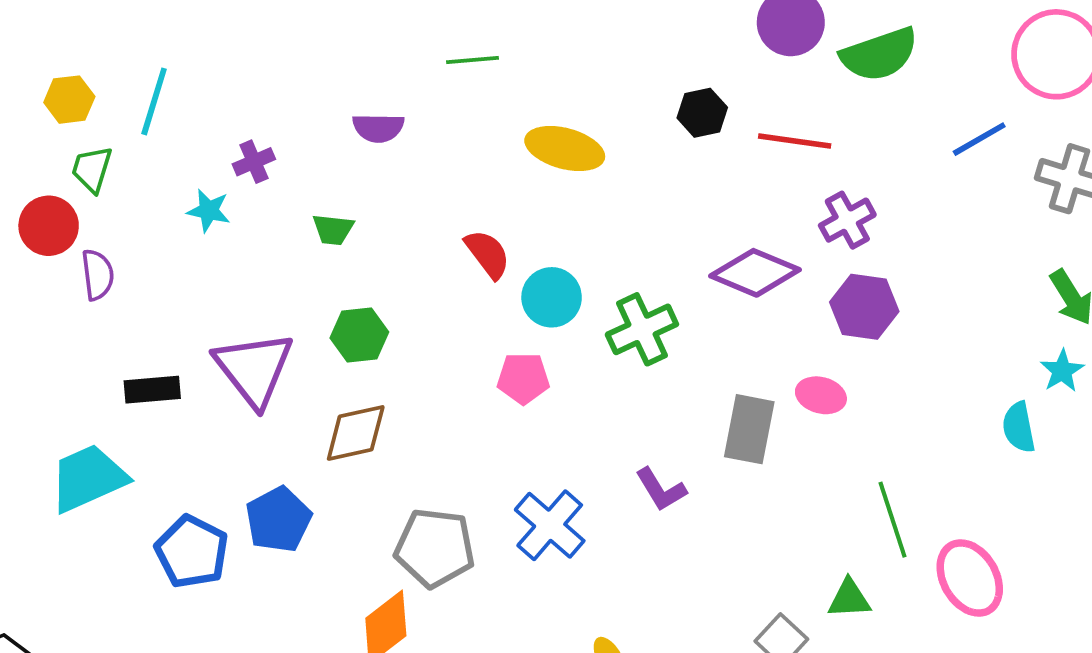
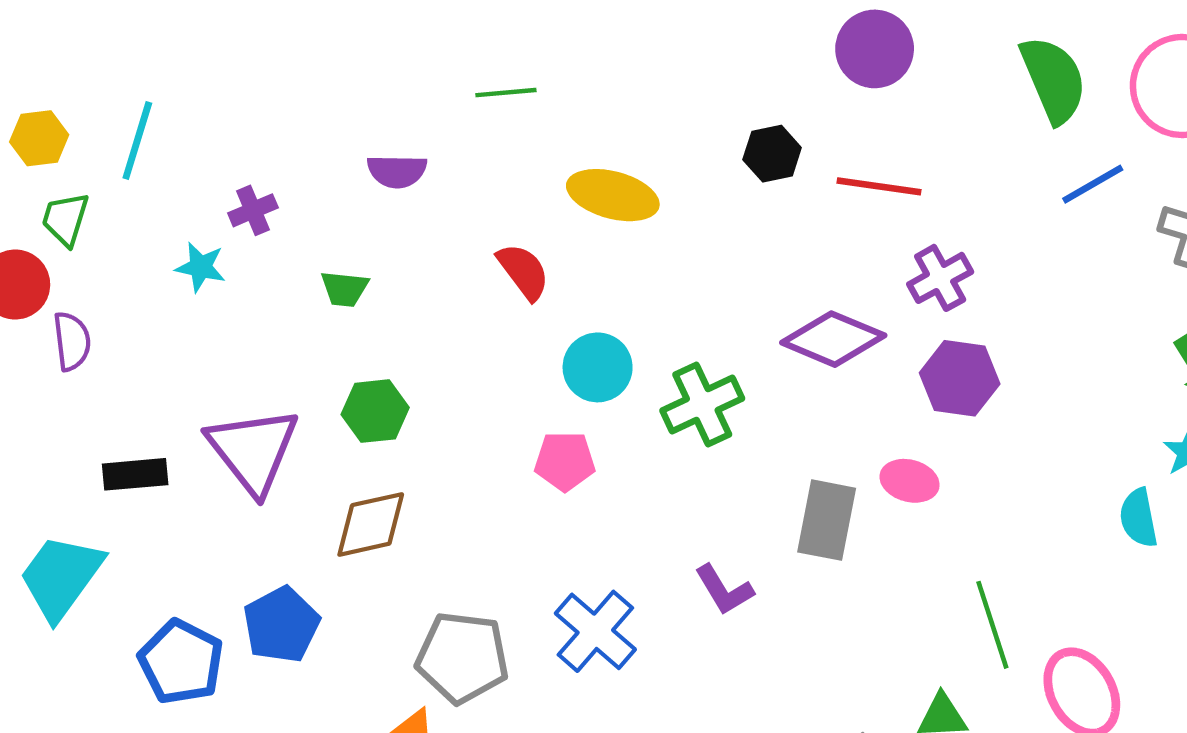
green semicircle: (879, 54) -> (1053, 79), moved, turned -94
red semicircle: (488, 254) -> (523, 271), moved
cyan trapezoid: (88, 478) -> (61, 577), turned -30

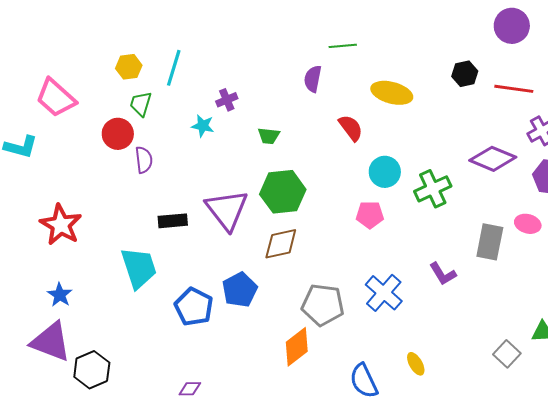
purple semicircle: (397, 171) -> (313, 79), moved, turned 100
green hexagon: (375, 411) -> (283, 192), size x1.5
cyan trapezoid: (61, 577) -> (139, 268), turned 126

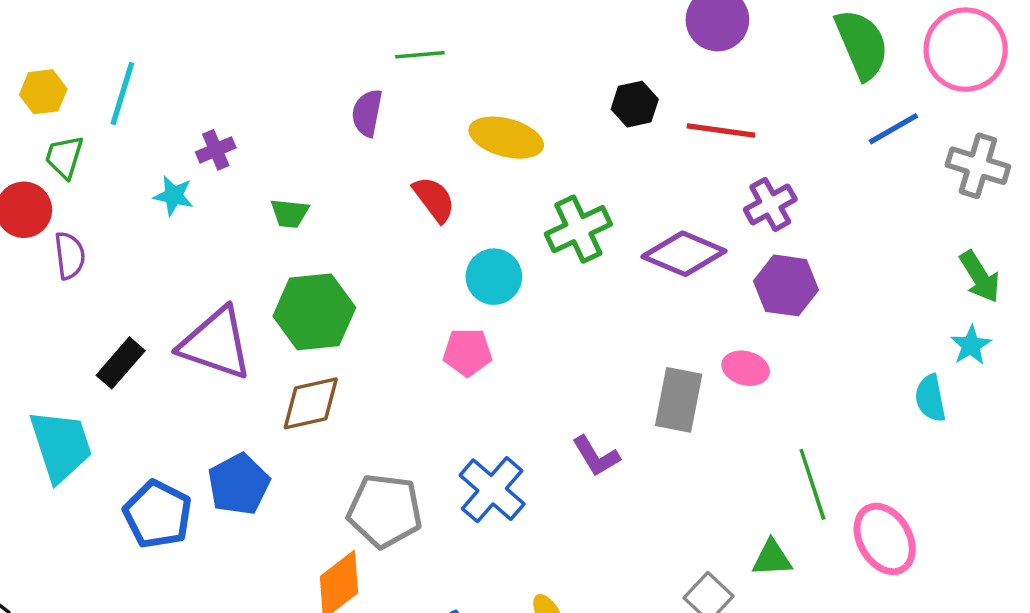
green cross: (433, 189) -> (578, 229), moved
purple triangle: (227, 210) -> (216, 344), turned -33
black rectangle: (173, 221) -> (121, 363), turned -44

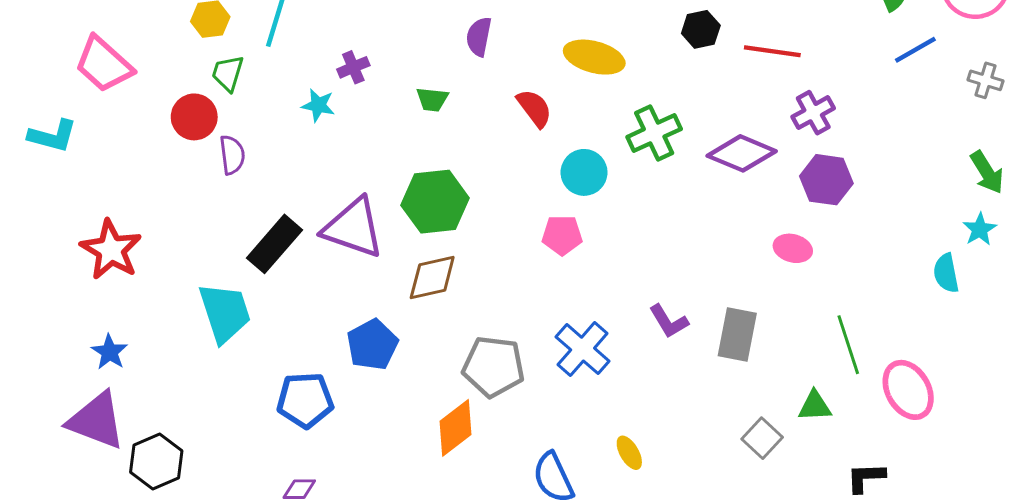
gray cross: (978, 166) -> (986, 80), size x0.7
green trapezoid: (290, 213) -> (432, 99), moved
black rectangle: (121, 363) -> (274, 244), size x1.4
gray rectangle: (679, 400) -> (737, 334), moved
blue pentagon: (158, 514) -> (305, 400), moved, turned -30

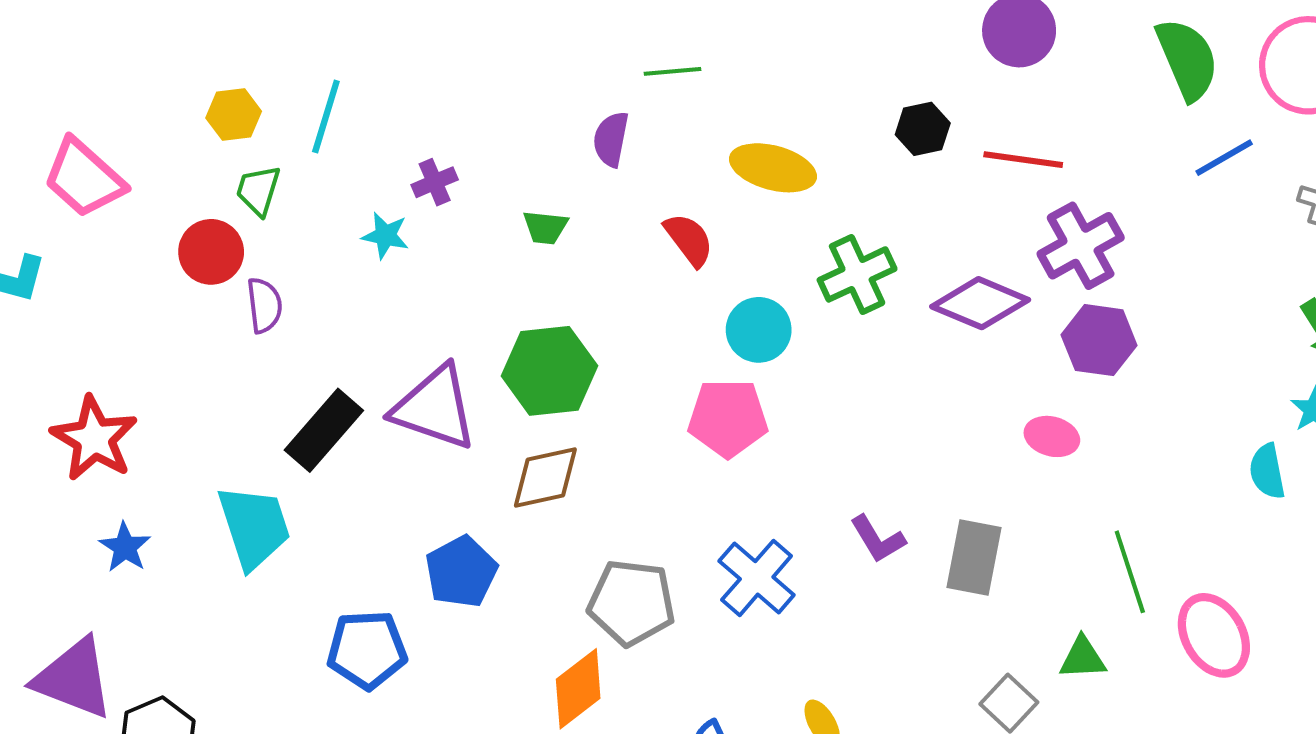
purple cross: (813, 113) -> (1081, 246), size x1.4
pink pentagon: (562, 235) -> (728, 418), size x1.4
blue star: (110, 352) -> (125, 547), moved

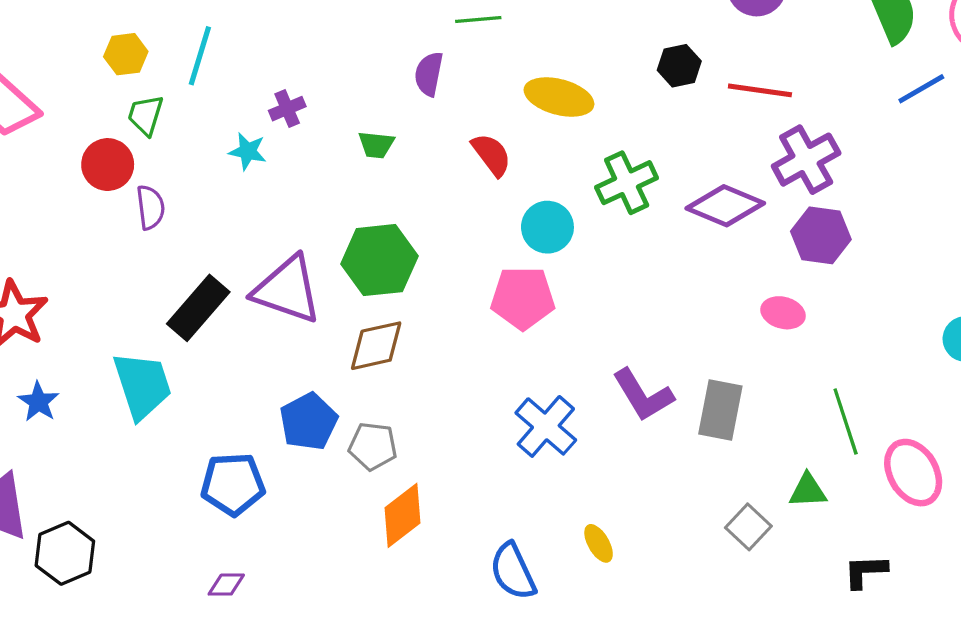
purple L-shape: (878, 539) -> (643, 395), size x1.4
gray pentagon: (631, 603) -> (373, 446), moved, size x0.7

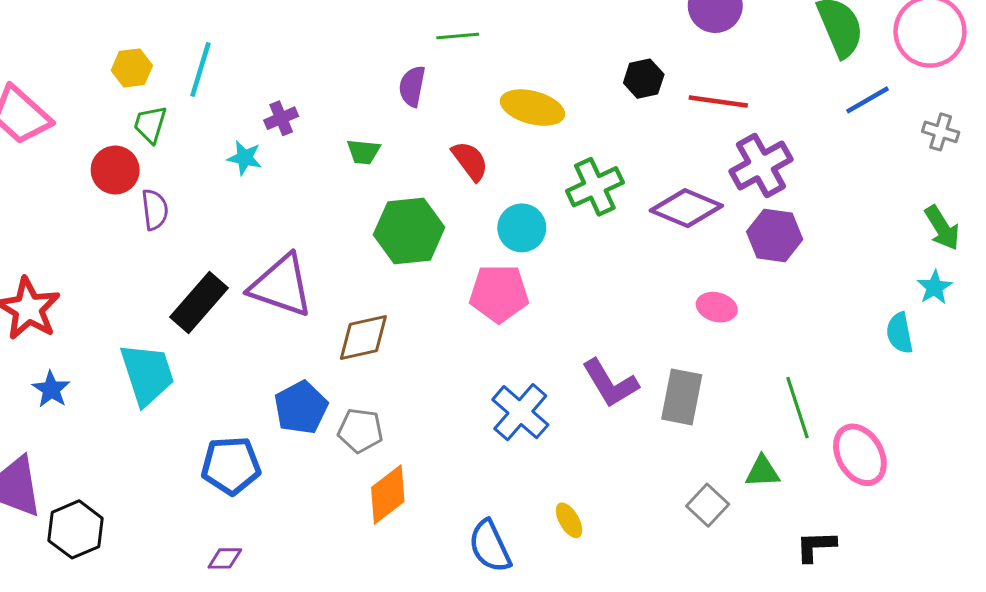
green hexagon: (379, 260) -> (409, 231), moved
pink ellipse: (783, 313) -> (717, 307), moved

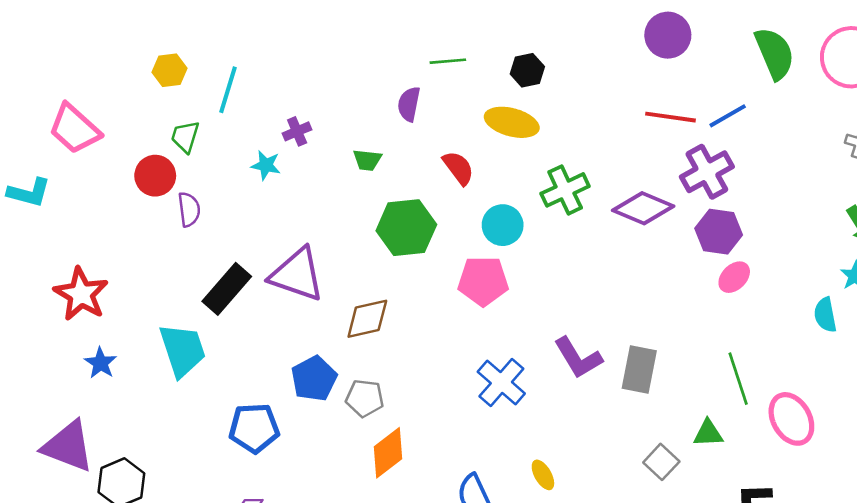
yellow hexagon: (132, 68) -> (170, 70), moved
black hexagon: (644, 79) -> (527, 70), moved
blue line: (868, 100) -> (728, 116), moved
pink ellipse: (717, 307) -> (734, 277), moved, turned -60

